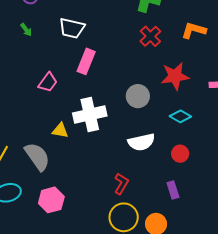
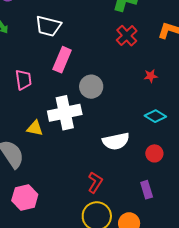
red star: (175, 76) -> (151, 76), size x0.5
pink trapezoid: (48, 82) -> (23, 80), turned -45
gray circle: (138, 96) -> (91, 87), moved

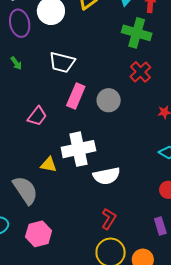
pink trapezoid: (23, 80) -> (37, 116), turned 45
gray circle: (91, 87) -> (109, 100), moved
white semicircle: (116, 141) -> (107, 176), moved

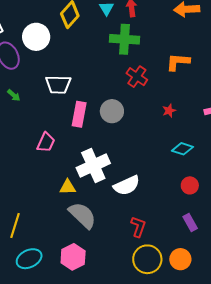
gray semicircle: (25, 190) -> (82, 215), moved

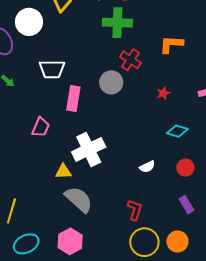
gray circle: (112, 111) -> (111, 82), moved
white semicircle: (127, 185) -> (147, 167), moved, size x0.6

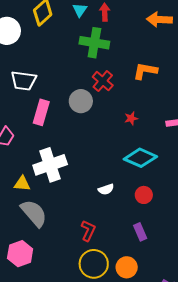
cyan diamond: (177, 131) -> (140, 158), size x1.5

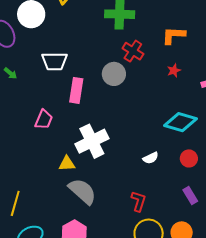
red star: (131, 118) -> (174, 70), moved

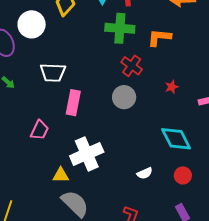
orange L-shape: (174, 35) -> (159, 37), moved
gray circle: (114, 74) -> (124, 97), moved
cyan diamond: (181, 122) -> (176, 139), turned 44

